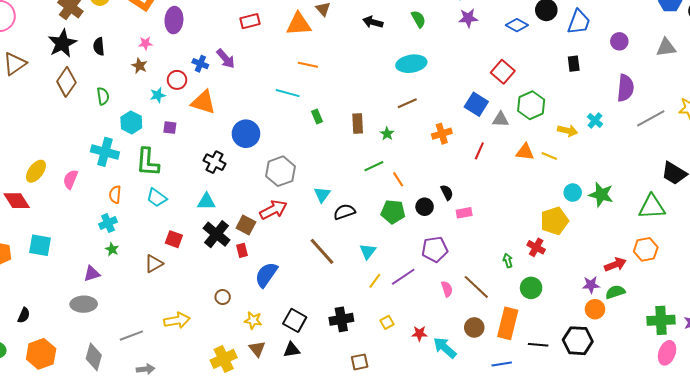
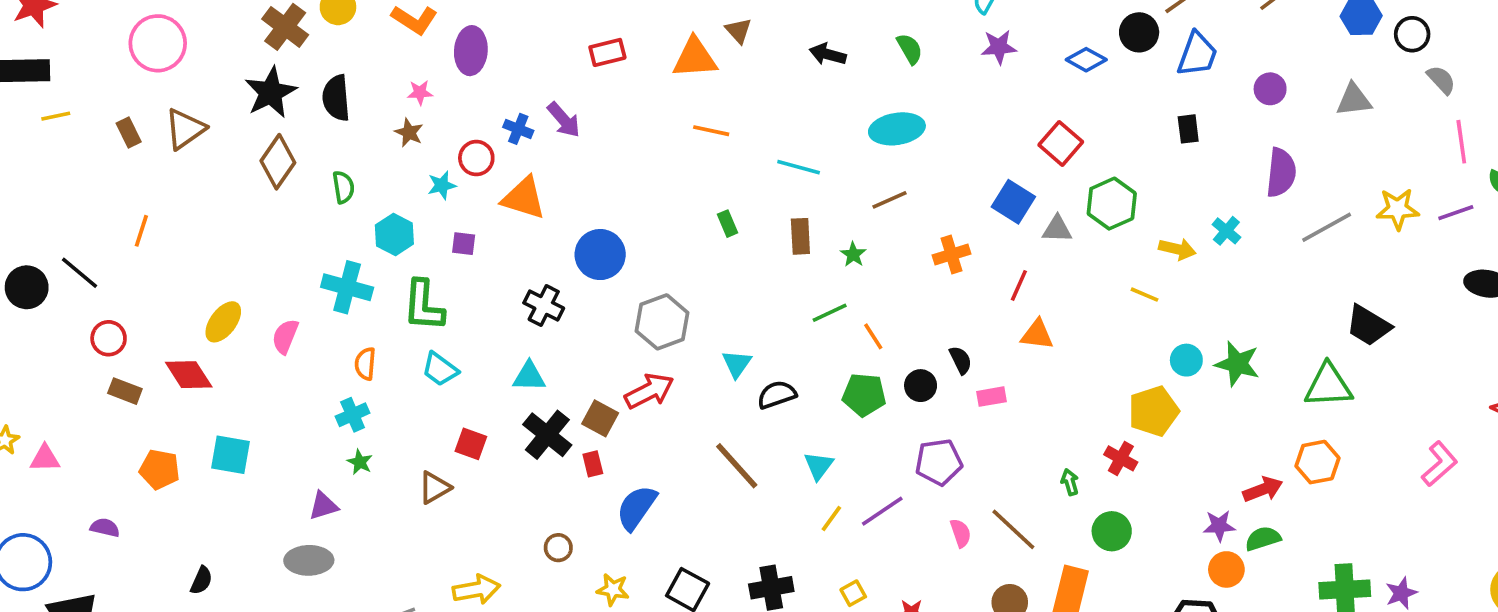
black semicircle: (99, 46) -> (336, 98), size x1.4
cyan line: (288, 93) -> (799, 167), moved
orange triangle: (525, 152) -> (1037, 335), moved

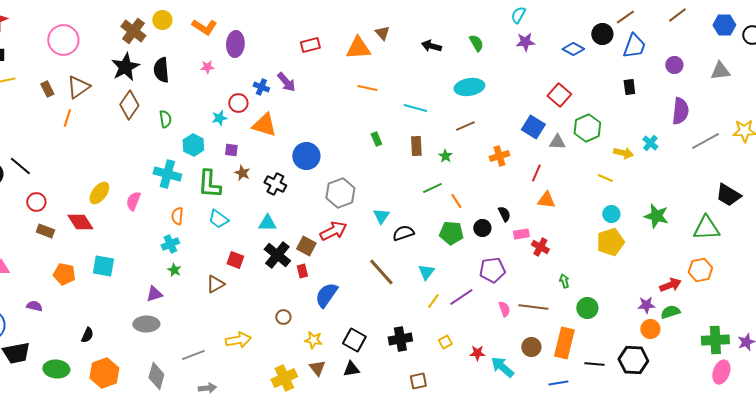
brown star: (409, 133) -> (242, 173), moved
orange line: (141, 231) -> (67, 118), moved
cyan circle: (1186, 360) -> (611, 214), moved
red cross: (1121, 458) -> (540, 247), moved
brown line: (1013, 529) -> (533, 307), turned -36

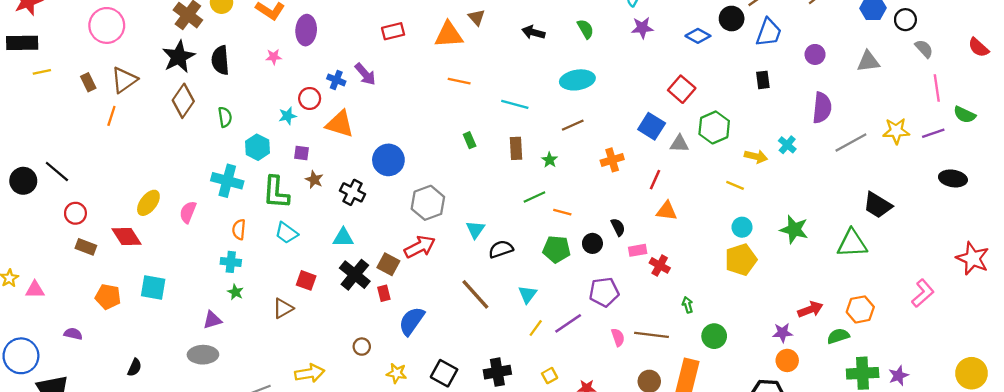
orange line: (456, 201) -> (562, 212), turned -42
cyan cross: (170, 244) -> (231, 262), turned 30
orange hexagon: (700, 270) -> (860, 309), moved
green semicircle: (670, 312) -> (838, 336), moved

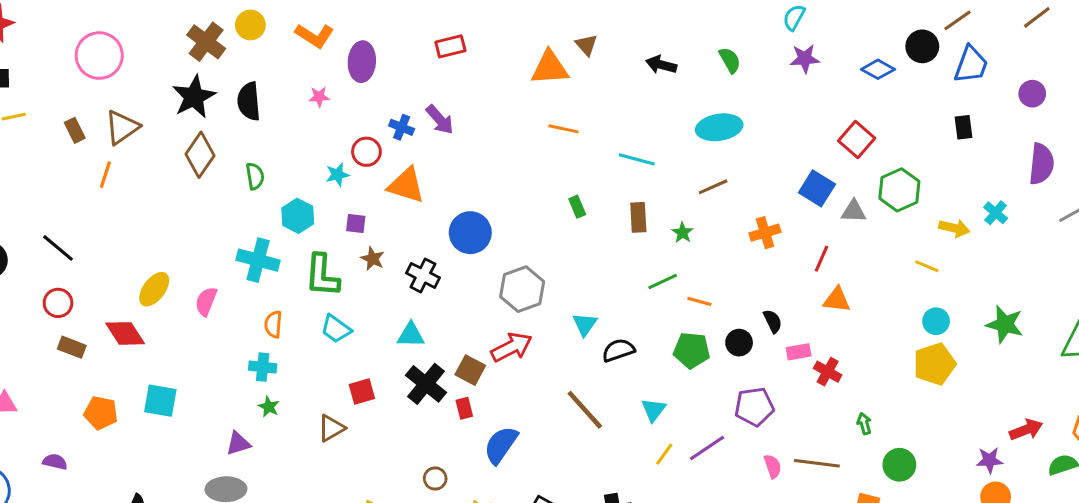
red rectangle: (393, 31) -> (450, 46), moved
black line: (57, 172) -> (58, 248), moved
red square: (306, 280) -> (362, 391), turned -36

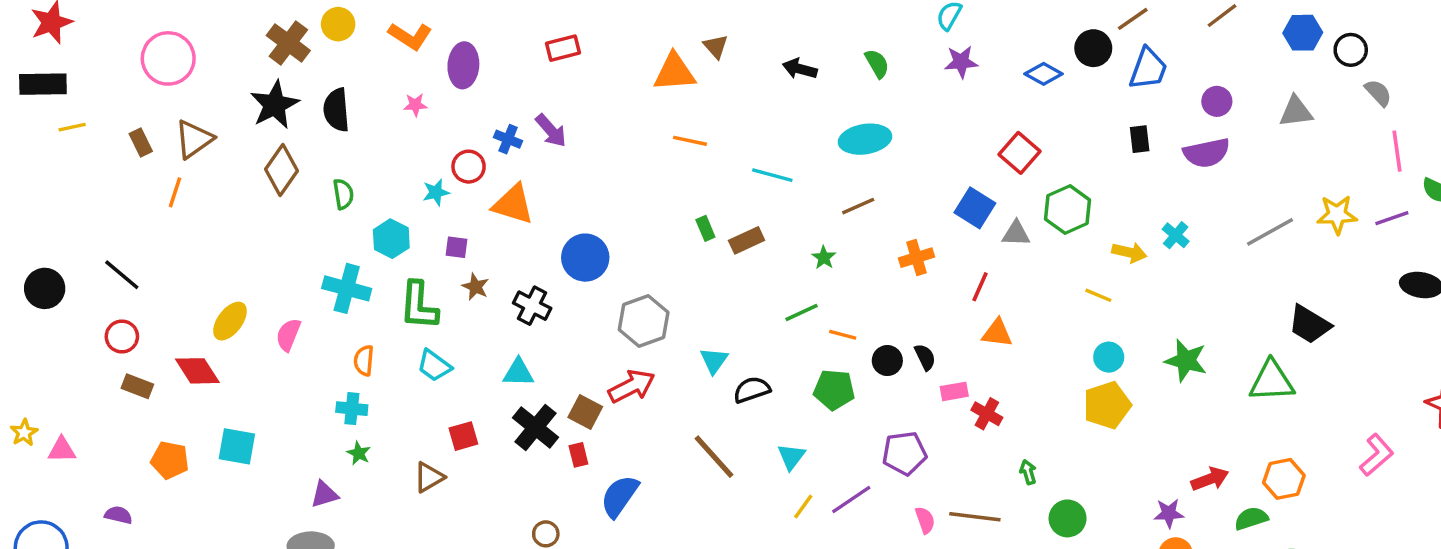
purple semicircle: (1041, 164) -> (1207, 153), moved, turned 72
brown rectangle: (638, 217) -> (747, 240), moved, turned 68
black circle: (739, 343) -> (887, 361), moved

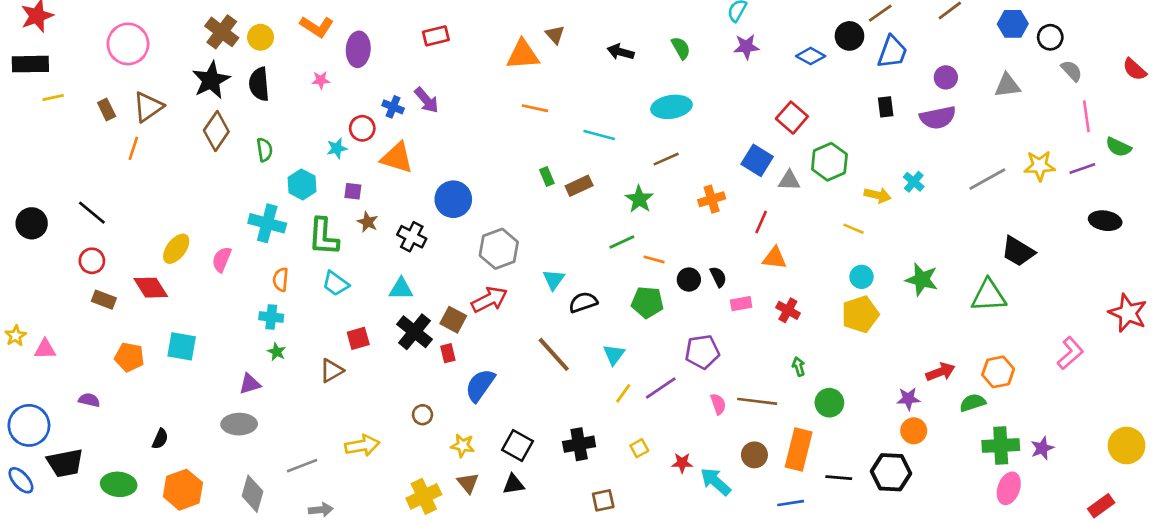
yellow circle: (338, 24) -> (261, 37), moved
green star: (824, 258) -> (639, 199), size x1.5
red cross: (987, 414) -> (788, 310), moved

